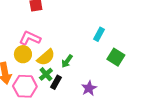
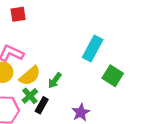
cyan rectangle: (99, 34) -> (93, 49), size x1.5

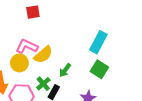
yellow semicircle: (30, 76) -> (43, 55), moved
green square: (113, 76) -> (99, 69), moved

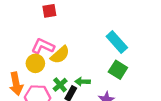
cyan rectangle: (98, 42) -> (117, 42), turned -70
green arrow: (65, 70) -> (83, 82), moved, turned 56

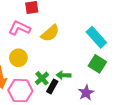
pink L-shape: (43, 46) -> (19, 28), moved
yellow semicircle: (60, 55) -> (50, 33), moved

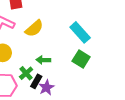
green arrow: (64, 75) -> (43, 60), moved
purple star: (86, 93) -> (46, 87), moved

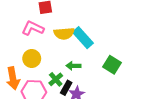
yellow semicircle: (34, 28) -> (64, 33), turned 36
cyan rectangle: (80, 32) -> (83, 38), moved

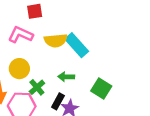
green square: (112, 65) -> (101, 88), moved
green cross: (56, 79) -> (37, 87), moved

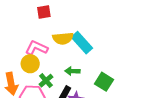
pink L-shape: (21, 35) -> (36, 48), moved

